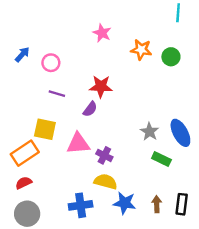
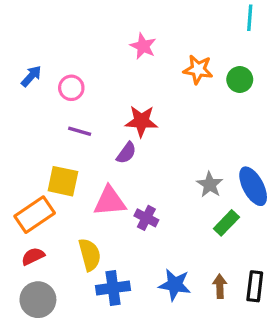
green rectangle: (161, 159) -> (226, 223), turned -72
yellow semicircle: (106, 182) -> (90, 255), moved, turned 60

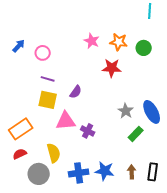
pink star: (143, 46) -> (92, 41), moved
red star: (141, 121) -> (112, 68), moved
yellow square: (63, 181) -> (48, 100), moved
blue cross: (113, 288) -> (79, 173), moved
gray circle: (38, 300) -> (39, 174), moved

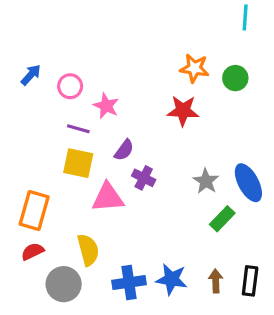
pink star: (92, 41) -> (106, 106), moved
orange rectangle: (21, 129) -> (34, 211), turned -40
purple cross: (88, 131) -> (144, 178), moved

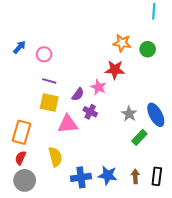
pink star: (106, 106) -> (98, 87), moved
red semicircle: (32, 251) -> (20, 158), turned -40
gray circle: (64, 284) -> (25, 180), moved

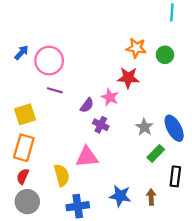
pink circle: (44, 54) -> (49, 61), size x1.6
yellow square: (49, 103) -> (25, 114), moved, turned -30
pink triangle: (68, 124) -> (87, 157), moved
black rectangle: (157, 176) -> (175, 176), moved
blue cross: (81, 177) -> (78, 206), moved

